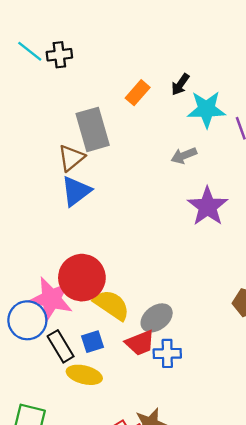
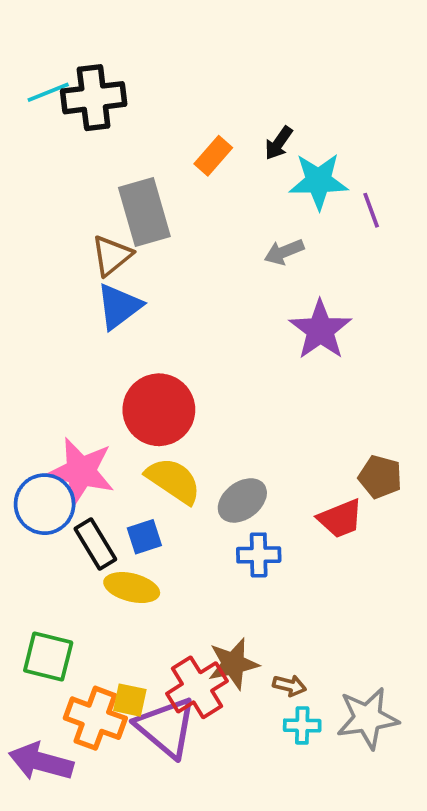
cyan line: (30, 51) -> (48, 92), turned -60
black cross: (59, 55) -> (94, 98), size x1.6
red circle: (82, 278) -> (159, 410), moved
red trapezoid: (140, 343) -> (340, 519), moved

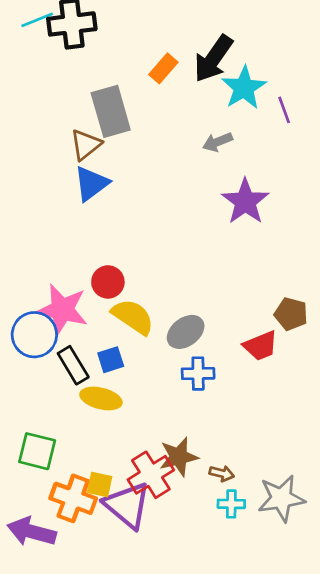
black arrow: (279, 143) -> (213, 59), size x1.8
cyan star: (319, 181) -> (244, 88), turned -30
red circle: (159, 410) -> (108, 282), moved, size x0.6

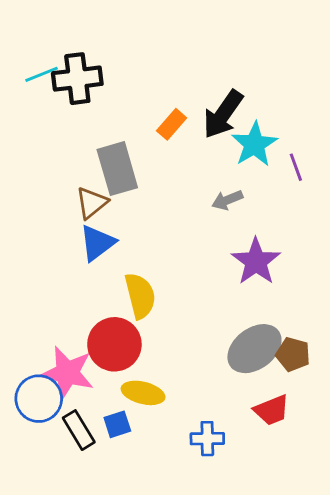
red circle: (108, 282) -> (114, 344), size x1.6
brown pentagon: (291, 314) -> (293, 354), moved
yellow semicircle: (133, 317) -> (140, 296), moved, turned 42
gray ellipse: (186, 332) -> (254, 349), moved, size x1.4
yellow ellipse: (101, 398) -> (143, 393), moved

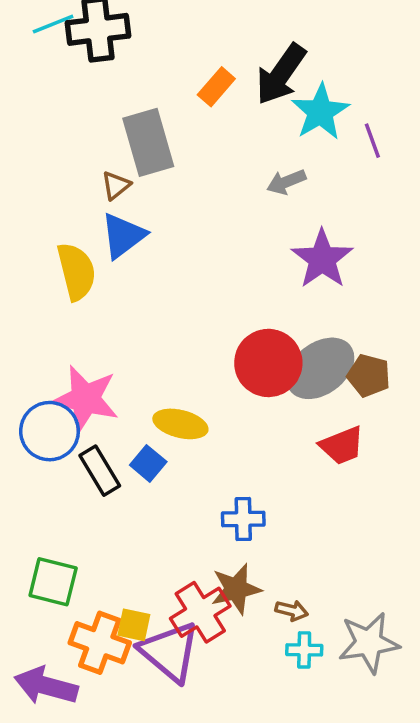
brown triangle: (92, 203) -> (116, 185), size x0.7
yellow semicircle: (140, 296) -> (76, 272), moved
red circle: (114, 344) -> (268, 363), moved
blue square: (117, 424) -> (148, 463), turned -32
blue cross: (207, 439) -> (243, 519), moved

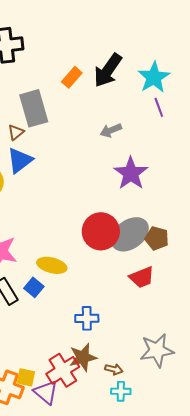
cyan star: (320, 112) -> (154, 77), moved
gray star: (369, 643) -> (157, 350), moved
purple triangle: (170, 652) -> (46, 392), size x0.7

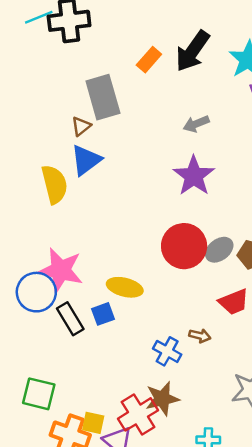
purple star: (131, 173) -> (194, 176), moved
gray ellipse: (130, 234) -> (219, 250), size x0.6
blue square: (34, 287) -> (103, 314), turned 30
blue cross: (87, 318) -> (167, 351), turned 30
brown arrow: (114, 369) -> (200, 336), moved

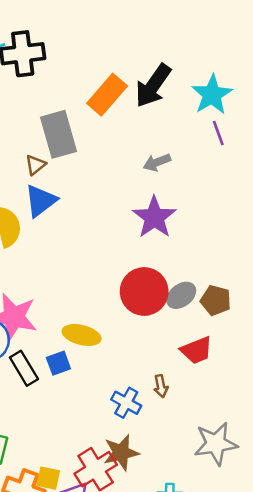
orange rectangle: (149, 60) -> (107, 95), size x1.5
brown arrow: (200, 336) -> (161, 386), turned 65

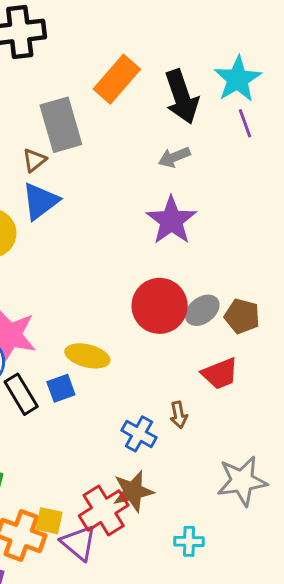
black arrow: (153, 86) -> (182, 97), moved, turned -54

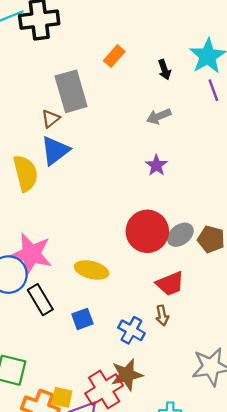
orange rectangle: (117, 79) -> (114, 56), size x0.6
black arrow: (182, 97) -> (164, 70), size x0.5
purple star: (171, 220) -> (156, 165), size x0.6
red trapezoid: (220, 374) -> (170, 284), moved
blue square: (61, 388) -> (82, 319), moved

